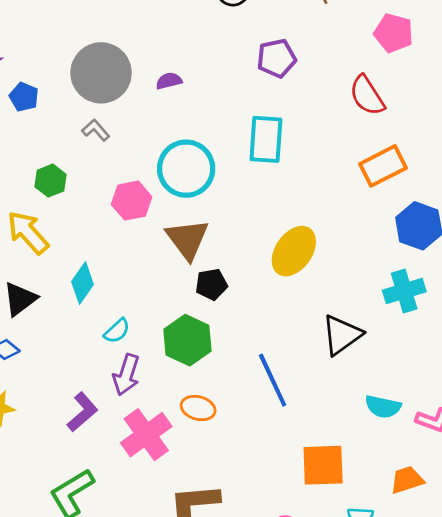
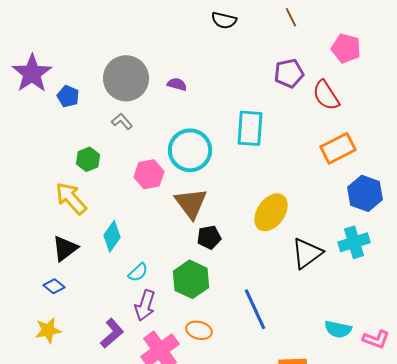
purple pentagon: (277, 58) -> (289, 73), moved
purple semicircle: (169, 81) -> (177, 84), turned 30
black triangle: (342, 335) -> (307, 253), moved

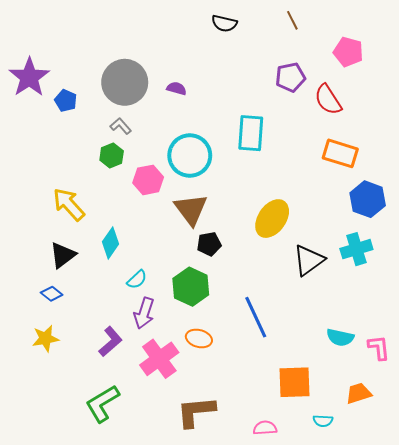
orange rectangle: (338, 148) -> (340, 153), turned 44
green hexagon: (88, 159) -> (112, 156), moved
pink L-shape: (376, 339) -> (379, 348), turned -116

